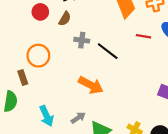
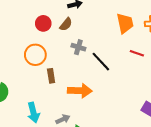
red circle: (40, 12) -> (43, 23), moved
brown rectangle: (23, 78) -> (51, 76), moved
orange arrow: (91, 85) -> (80, 91), turned -35

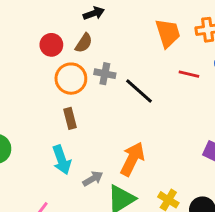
orange circle: (35, 55) -> (71, 79), moved
orange arrow: (80, 91) -> (132, 159), moved, turned -60
cyan arrow: (33, 113) -> (62, 160), moved

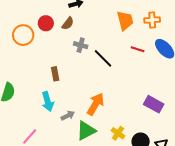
orange circle: (71, 79) -> (23, 35), moved

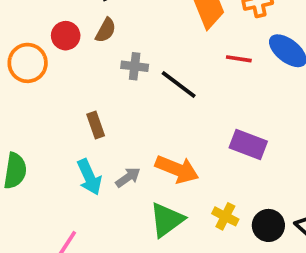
orange arrow: (96, 104) -> (177, 169), turned 90
purple rectangle: (154, 104) -> (248, 144), moved
gray arrow: (68, 116) -> (128, 177), moved

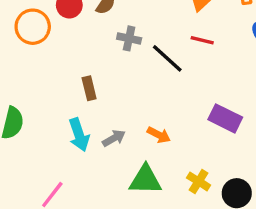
red line: (239, 59) -> (202, 40), moved
orange arrow: (177, 169) -> (159, 135), size x0.6
green triangle: (167, 220) -> (145, 180), turned 32

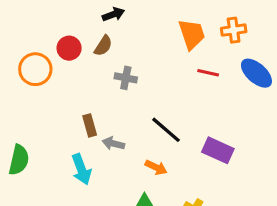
red line: (202, 40) -> (208, 73), moved
black line: (167, 58) -> (166, 130), moved
gray arrow: (114, 138) -> (113, 144), moved, turned -135

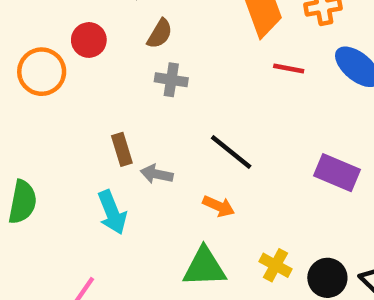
brown semicircle: (103, 46) -> (160, 34), moved
purple rectangle: (218, 150) -> (337, 173), moved

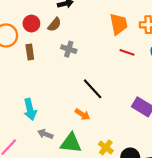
brown semicircle: (160, 34) -> (55, 25), moved
brown rectangle: (122, 149) -> (30, 52), moved
gray arrow: (157, 174) -> (45, 134), moved

